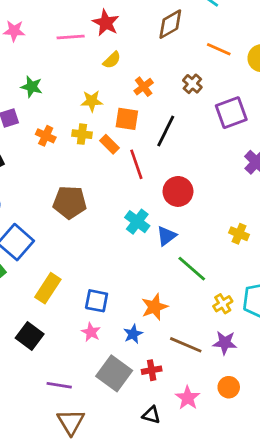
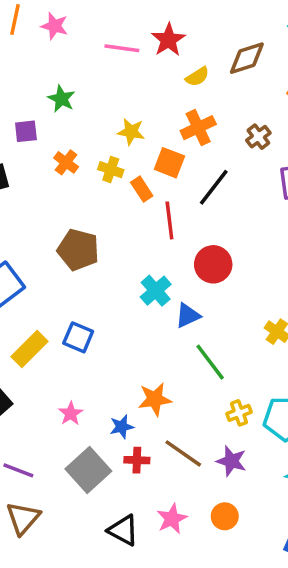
yellow semicircle: (112, 60) -> (197, 77), moved
orange cross: (144, 87) -> (198, 128), size x1.4
blue square: (97, 301) -> (78, 337), moved
red cross: (152, 370) -> (137, 460), moved
black triangle: (151, 415) -> (123, 530), size x1.4

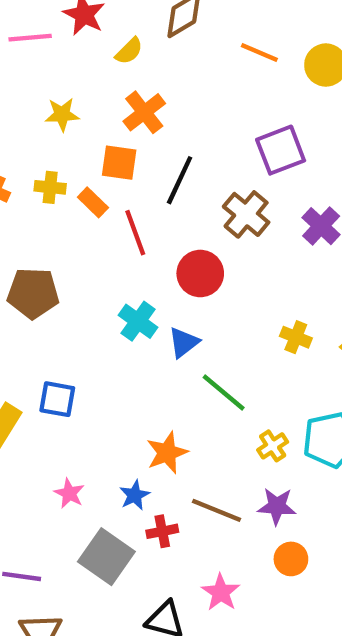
yellow star: (131, 132) -> (62, 114), moved
brown cross: (258, 137) -> (246, 214), moved, size x1.5
orange circle: (225, 516) -> (291, 559), moved

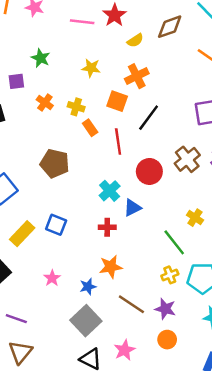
orange rectangle: (93, 202) -> (90, 128), moved
brown cross: (246, 214) -> (187, 159), moved
green line: (224, 393) -> (174, 242), moved
red cross: (162, 531) -> (107, 227), moved
gray square: (106, 557) -> (86, 321), moved

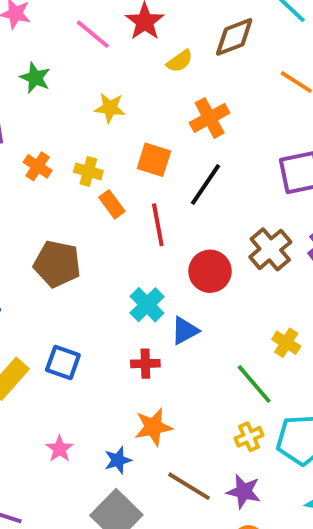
pink line: (82, 22) -> (93, 34), turned 35
green star: (41, 58) -> (35, 78), moved
orange cross: (137, 76) -> (210, 118), moved

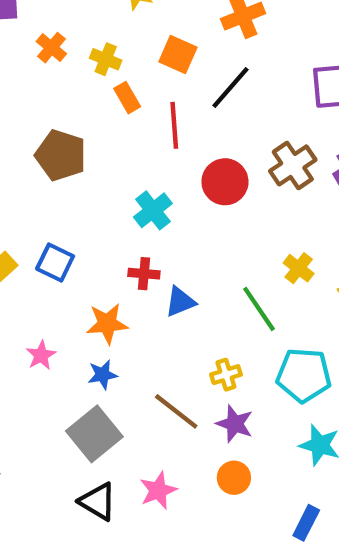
blue triangle: (185, 331) -> (180, 302), moved
orange star: (153, 427) -> (107, 324), moved
yellow cross: (249, 437) -> (226, 375), moved

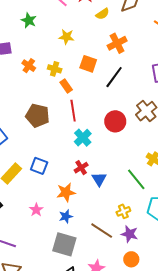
red line: (174, 125) -> (73, 111), moved
red cross: (144, 274) -> (81, 168), turned -32
blue triangle: (180, 302) -> (99, 179), turned -35
gray square: (94, 434) -> (64, 244), turned -30

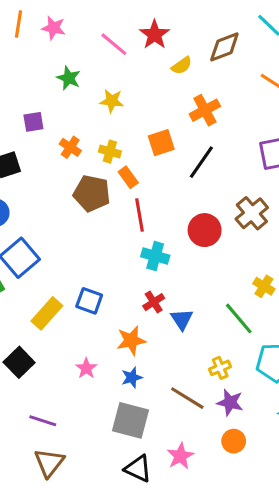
yellow star: (66, 37) -> (112, 101), moved
orange square: (88, 64) -> (161, 143), turned -36
brown pentagon: (37, 116) -> (92, 193), moved
cyan cross: (83, 138) -> (155, 256), turned -30

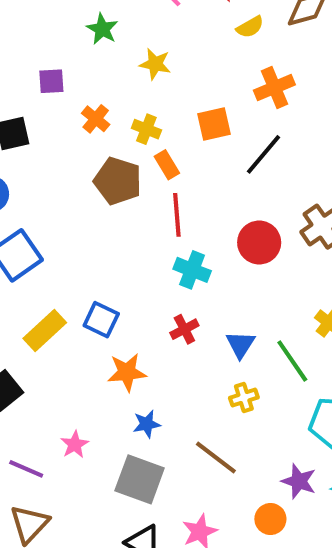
blue triangle: (182, 319) -> (240, 344), moved
orange star: (131, 341) -> (127, 372), moved
pink star: (86, 368) -> (75, 445), moved
yellow cross: (220, 368) -> (244, 398), moved
purple star: (230, 402) -> (299, 481), moved

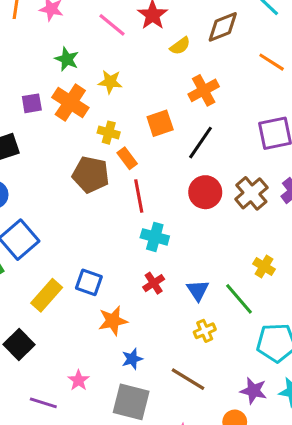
orange cross: (96, 119) -> (70, 103), moved, size x1.6
red circle: (259, 243) -> (205, 192), moved

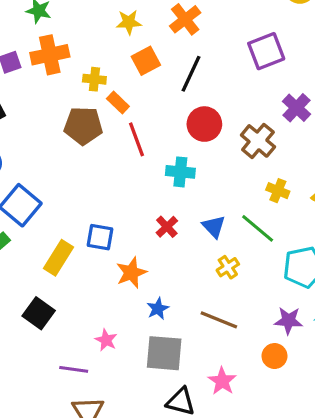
yellow star: (110, 82) -> (129, 22), moved
orange cross: (70, 103) -> (50, 55), turned -36
brown cross: (251, 193) -> (258, 141), moved
cyan cross: (155, 237) -> (180, 172), moved

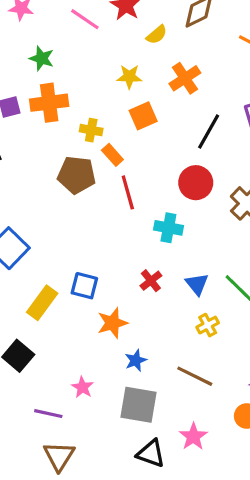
black line: (191, 74) -> (209, 132), moved

